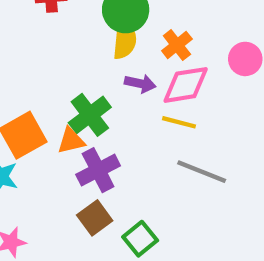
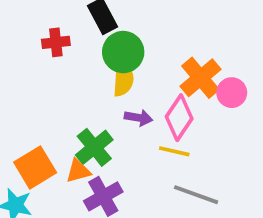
orange cross: (177, 45) -> (201, 78), moved, size x1.5
pink diamond: (186, 85) -> (179, 118), turned -45

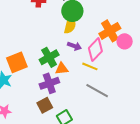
orange triangle: (78, 171) -> (62, 69), moved

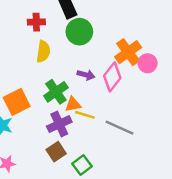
yellow semicircle: (70, 25) -> (43, 52), moved
yellow line: (90, 66) -> (85, 115), moved

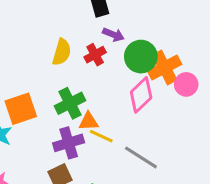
red cross: (36, 22) -> (95, 55), moved, turned -35
green circle: (79, 32) -> (141, 57), moved
purple arrow: (86, 75) -> (113, 35), moved

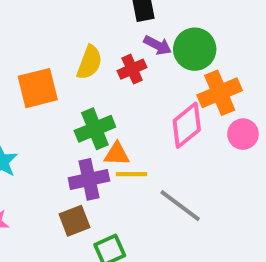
green circle: (141, 57) -> (195, 49), moved
pink circle: (186, 84) -> (243, 134), moved
orange square: (21, 109) -> (38, 88), moved
yellow line: (101, 136) -> (131, 174), turned -30

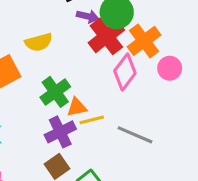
yellow semicircle: (89, 62) -> (39, 42), turned 68
red cross: (132, 69) -> (106, 36), moved, size x1.6

